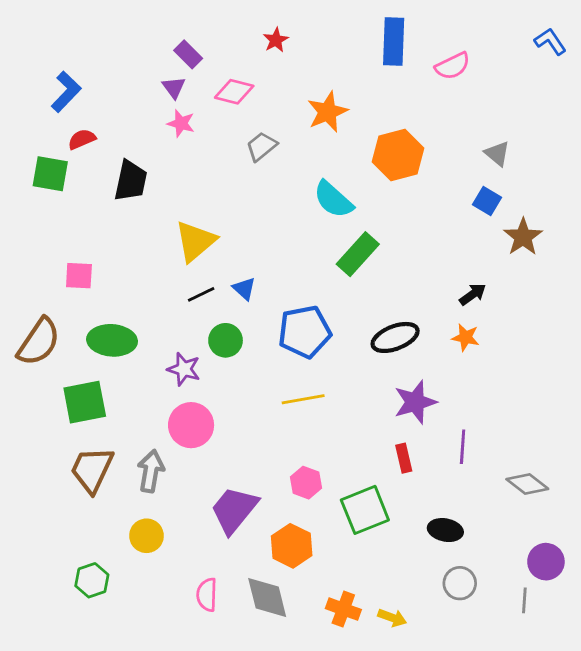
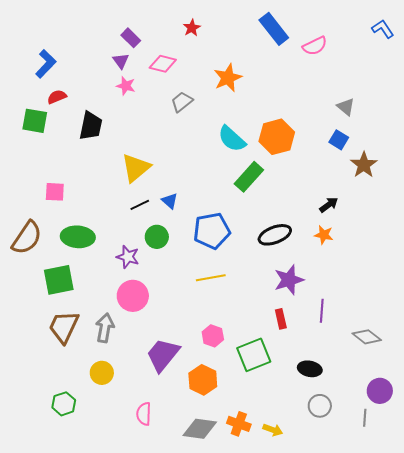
blue rectangle: (394, 41) -> (274, 29), turned -40
orange hexagon: (398, 155) -> (277, 137), moved
gray diamond: (267, 598) -> (200, 429), moved, turned -68

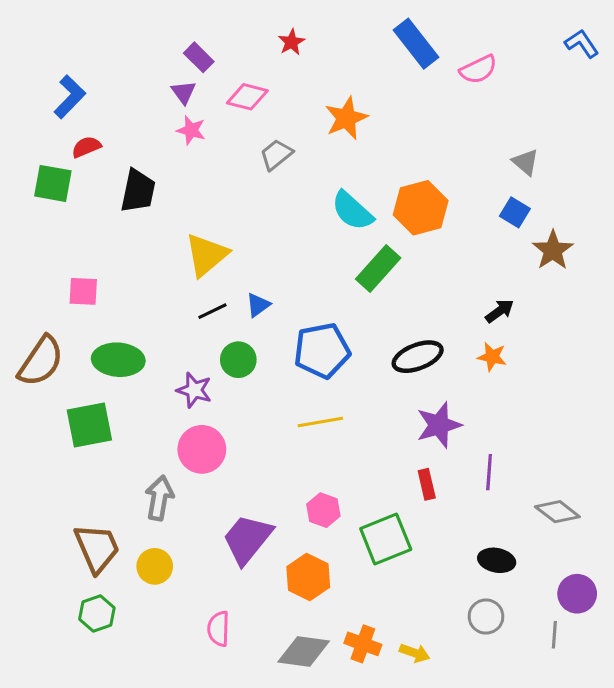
blue triangle: (170, 201) -> (258, 305), turned 42
brown trapezoid: (64, 327) -> (97, 548), moved, turned 132
black ellipse: (310, 369) -> (497, 560), moved

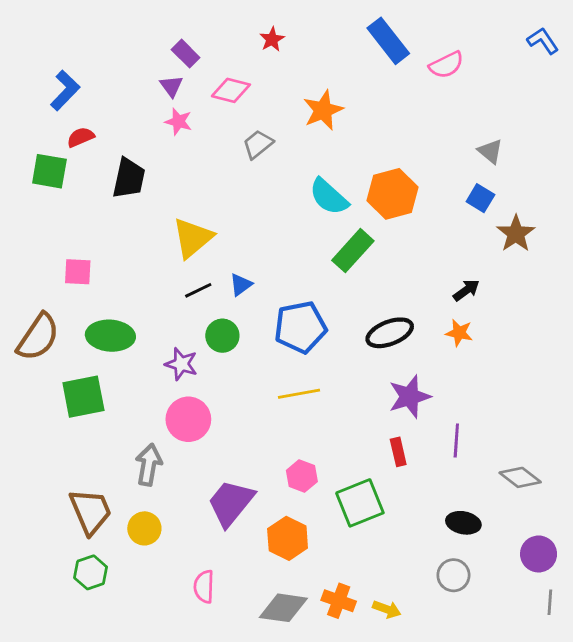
gray line: (554, 635) -> (550, 602), moved

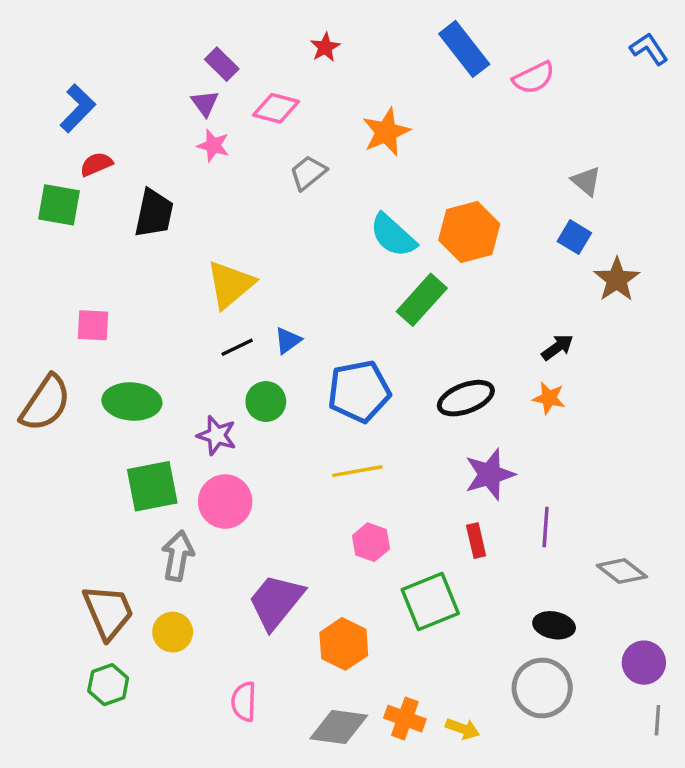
green square: (83, 397) -> (152, 486), moved
pink hexagon: (302, 476) -> (371, 542), moved
gray circle: (453, 575) -> (542, 688), size x1.5

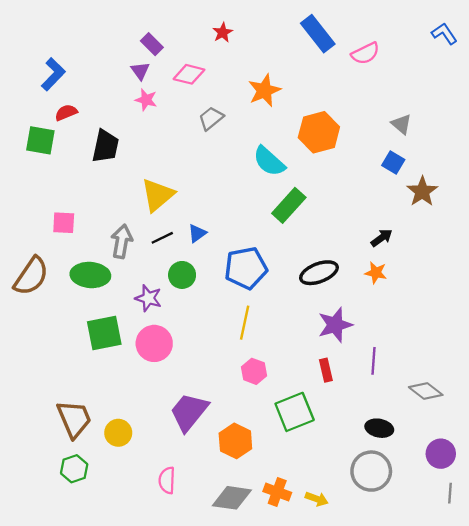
orange hexagon: (469, 232) -> (319, 132), moved
yellow line: (357, 471) -> (245, 323), turned -68
gray arrow: (178, 556) -> (122, 241), moved

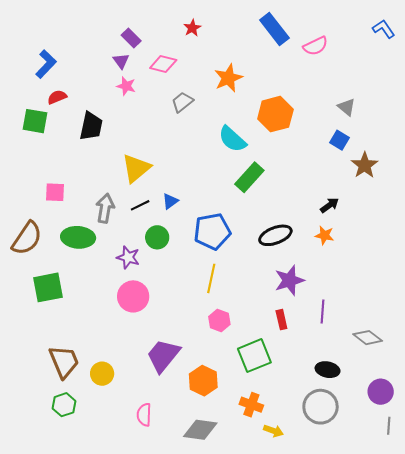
green square: (104, 333) -> (48, 287), moved
orange cross: (277, 492) -> (251, 405), moved

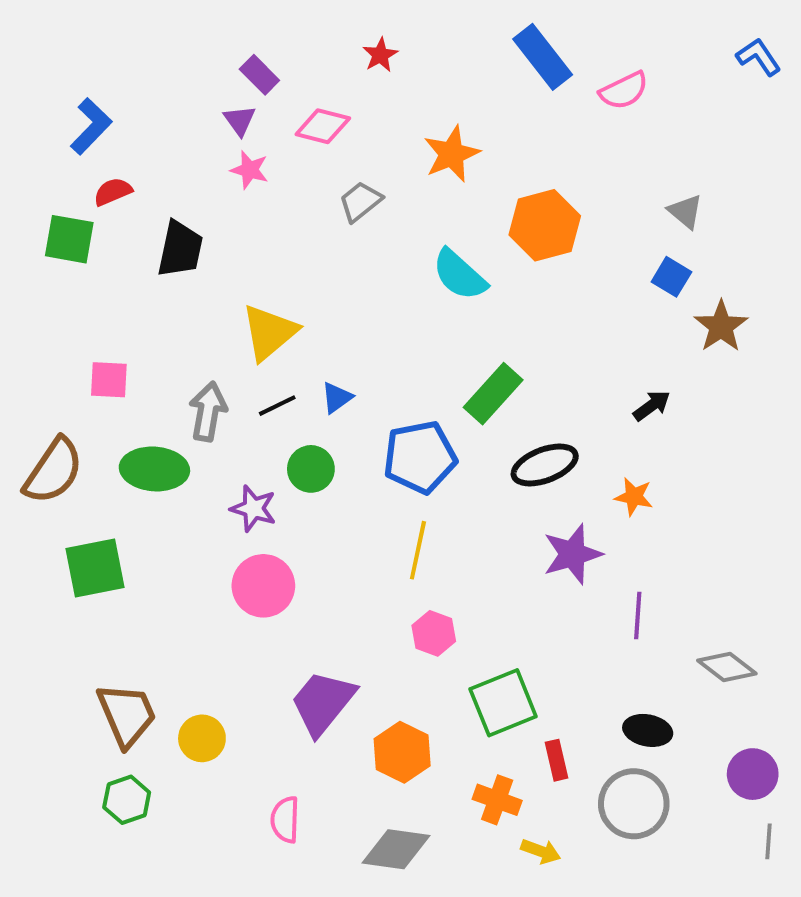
green rectangle: (249, 177) -> (493, 394), moved
orange star: (325, 235) -> (634, 497), moved
red rectangle: (281, 320) -> (557, 760), moved

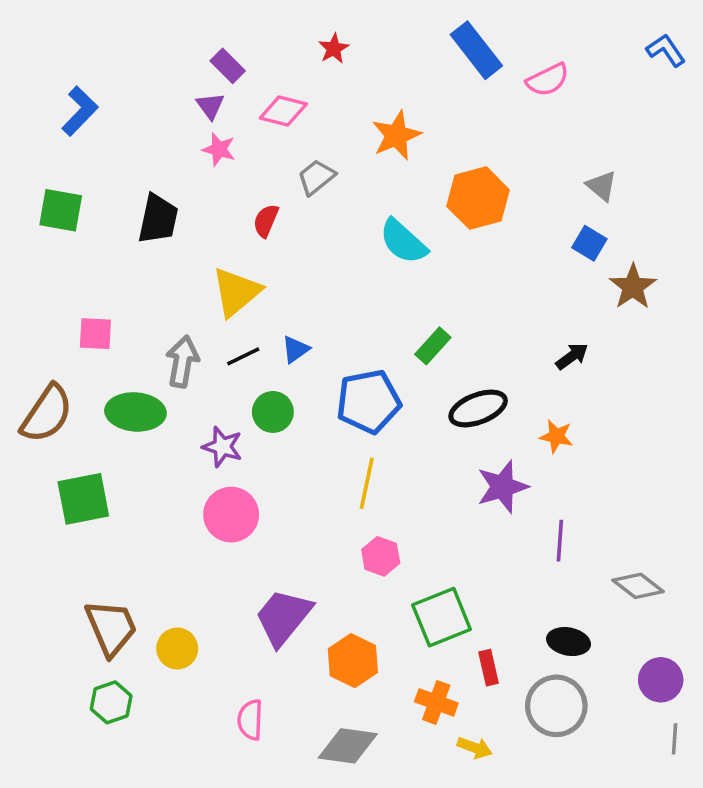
red semicircle: (113, 192) -> (266, 221), moved, turned -44
green rectangle: (493, 394) -> (433, 346), size x0.7

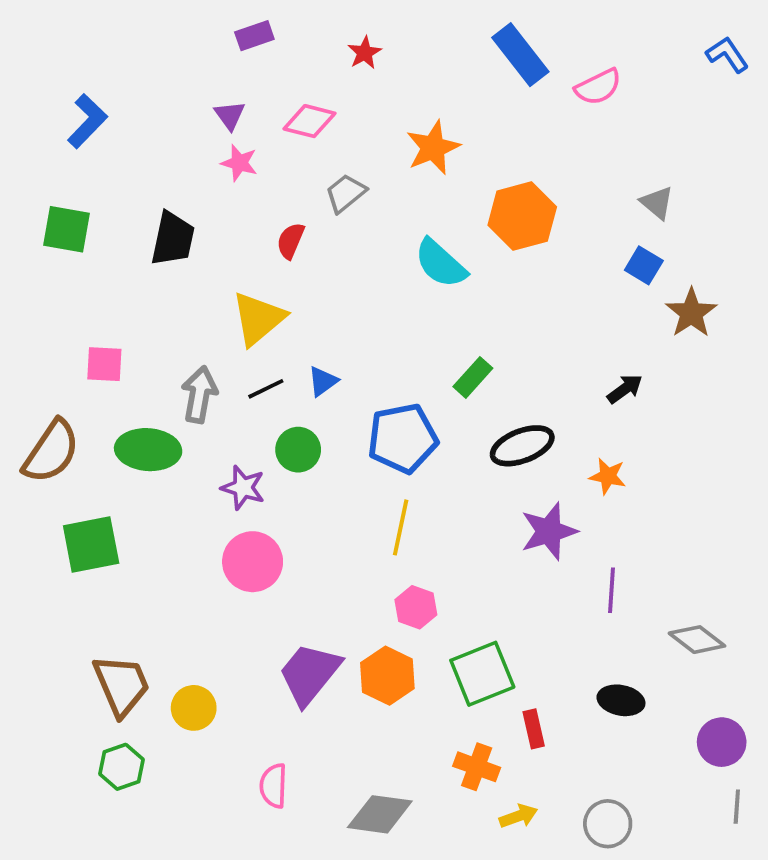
purple rectangle: (228, 66) -> (254, 36), moved, turned -64
orange hexagon: (353, 661) -> (387, 676), moved
gray circle: (556, 706) -> (608, 824), moved, size x0.7
yellow arrow: (475, 748) -> (518, 816), turned -40

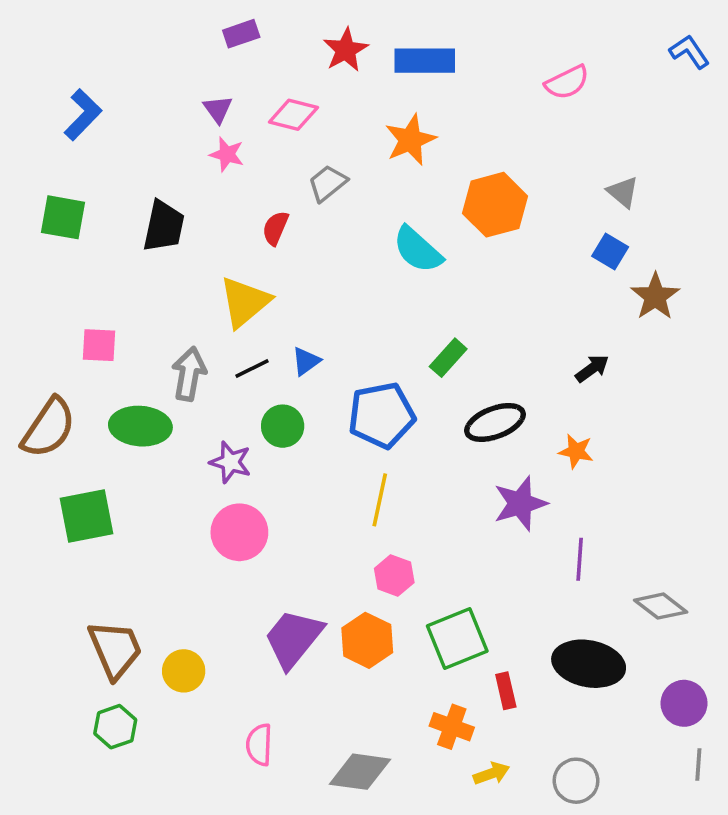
red star: (365, 53) -> (346, 50), size x1.4
blue rectangle: (520, 55) -> (425, 61), moved, turned -52
black ellipse: (621, 700) -> (589, 664), size x1.6

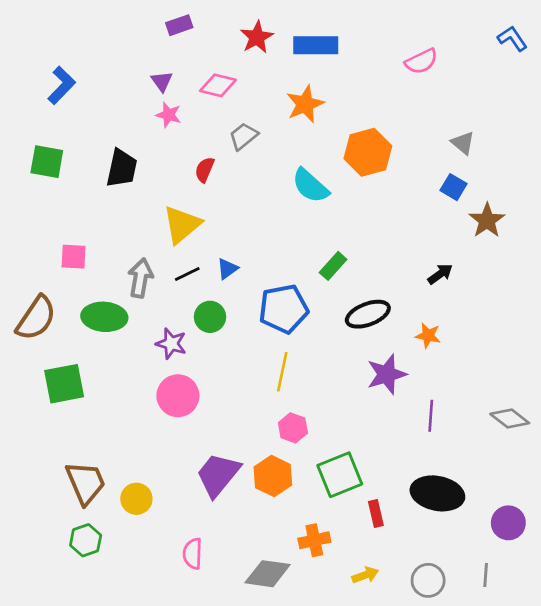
gray diamond: (661, 606) -> (510, 419), moved
orange cross: (452, 727) -> (314, 540), moved, turned -32
gray line: (698, 764) -> (486, 575), moved

